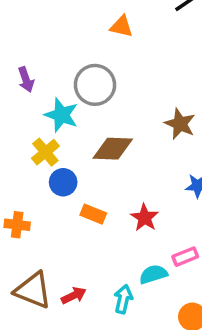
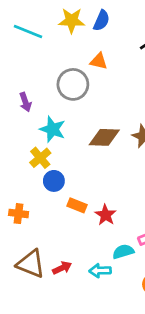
gray circle: (95, 85) -> (73, 84), moved
brown diamond: (113, 149) -> (104, 137), moved
red star: (145, 218) -> (106, 215), moved
cyan arrow: (123, 299) -> (100, 271), turned -105

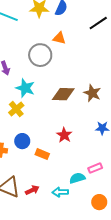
blue circle: (54, 181) -> (22, 141), moved
orange rectangle: (77, 205) -> (42, 154), moved
red star: (106, 215) -> (64, 135), moved

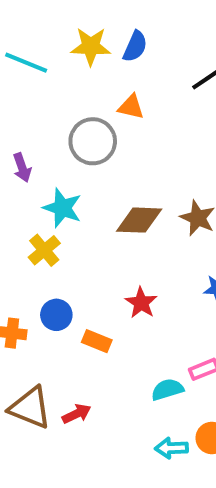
cyan arrow: (60, 192) -> (171, 448), moved

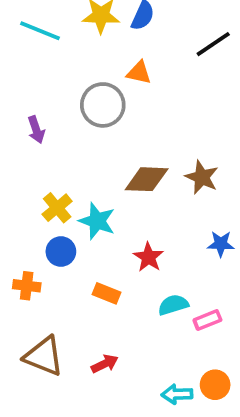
cyan star: (62, 208) -> (97, 221), moved
blue circle: (56, 315) -> (61, 251), moved
cyan semicircle: (167, 390) -> (173, 305), moved
red arrow: (77, 414) -> (105, 364), moved

